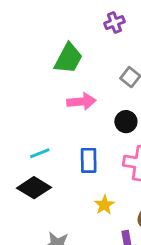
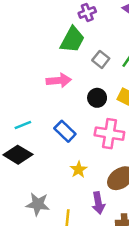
green trapezoid: (69, 58) -> (72, 40), moved
blue rectangle: (89, 160) -> (65, 131), turned -45

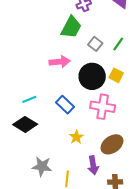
black circle: (97, 98) -> (92, 76), size x1.6

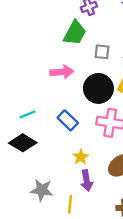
gray square: (95, 44) -> (102, 52), turned -32
purple arrow: (93, 165) -> (87, 181), moved

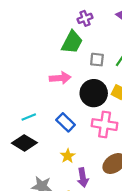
yellow star: (81, 157) -> (68, 156), moved

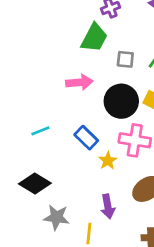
black diamond: (24, 143) -> (35, 184), moved
yellow star: (68, 156) -> (108, 161), moved

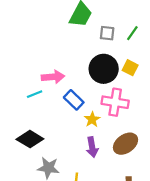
pink arrow: (79, 82) -> (53, 77), moved
purple arrow: (108, 206) -> (92, 147), moved

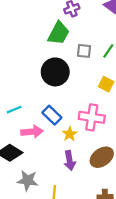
black circle: (104, 69) -> (55, 72), moved
pink arrow: (53, 77) -> (32, 132), moved

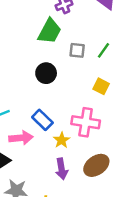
black circle: (55, 72) -> (46, 73), size x0.7

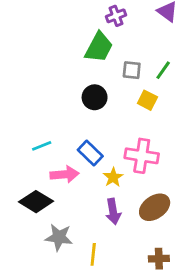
yellow square: (101, 86) -> (147, 100), moved

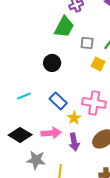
black circle: (95, 97) -> (52, 63), moved
pink arrow: (65, 174) -> (51, 133), moved

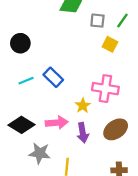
black circle: (52, 63) -> (20, 43), moved
blue rectangle: (58, 101) -> (53, 77), moved

